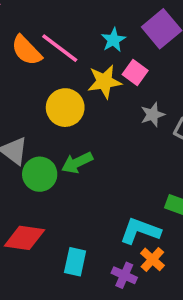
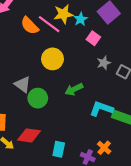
yellow star: (104, 82) -> (63, 14), moved
green arrow: (77, 163) -> (74, 89), moved
cyan L-shape: (140, 231) -> (101, 109), moved

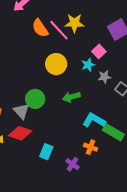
cyan star: (81, 19) -> (88, 65), moved
gray triangle: (23, 84) -> (21, 111), moved
orange cross: (104, 148) -> (91, 147), moved, turned -32

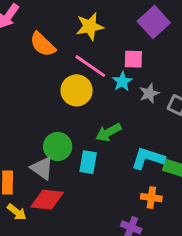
pink line: (59, 30) -> (90, 66), moved
pink square: (99, 51) -> (133, 59), turned -32
cyan rectangle: (46, 152) -> (88, 162), moved

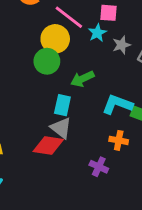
green circle: (58, 146) -> (47, 61), moved
gray triangle: (42, 168) -> (61, 128), moved
red diamond: (47, 200) -> (48, 146), moved

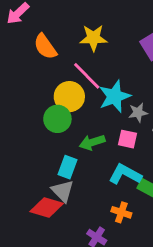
pink square: (109, 13) -> (127, 139), moved
cyan star: (97, 33) -> (114, 96), size x1.6

